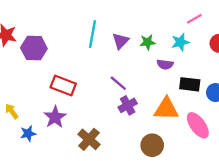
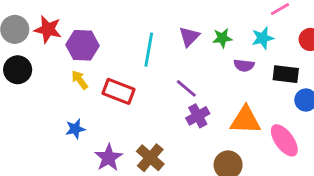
cyan line: (92, 34) -> (149, 50), moved
black rectangle: (190, 84) -> (286, 74), moved
yellow arrow: (12, 111) -> (80, 80), moved
purple star: (55, 117) -> (108, 158), moved
blue star: (28, 134) -> (75, 129), moved

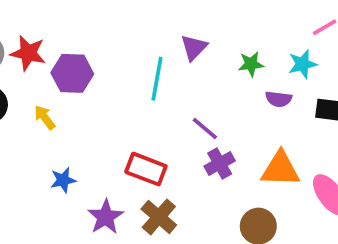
purple triangle: (189, 37) -> (194, 47), moved
yellow arrow: (80, 80) -> (45, 117), moved
red rectangle: (119, 91) -> (146, 169), moved

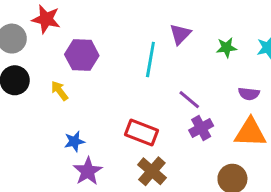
red star: (28, 53) -> (46, 19), moved
purple semicircle: (279, 99) -> (249, 94), moved
purple star: (105, 217) -> (88, 171), moved

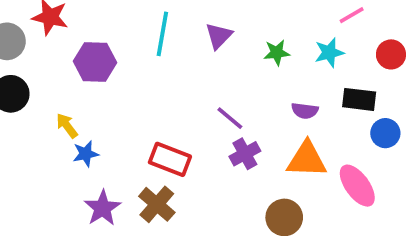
cyan line: (150, 59) -> (162, 34), moved
yellow arrow: (59, 91) -> (67, 126), moved
blue star: (74, 141) -> (86, 154), moved
brown cross: (152, 171) -> (157, 204), moved

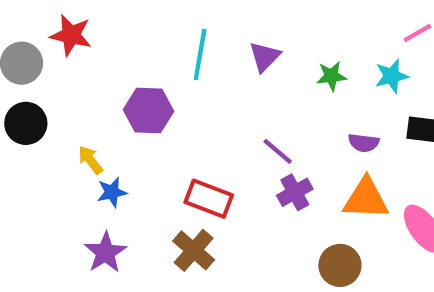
purple hexagon: (95, 62) -> (148, 110), moved
purple star: (102, 208) -> (105, 252), moved

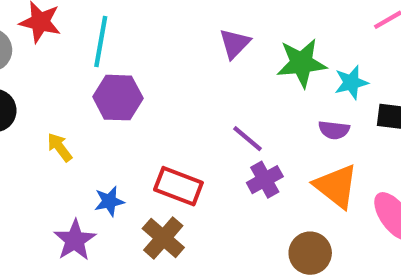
cyan line: (200, 55) -> (101, 41), moved
green star: (331, 76) -> (302, 63), size x1.6
cyan star: (392, 76) -> (351, 82), moved
blue star: (112, 192) -> (109, 201), moved
orange triangle: (366, 199) -> (336, 186), turned 36

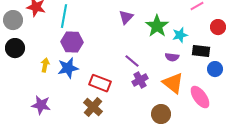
green star: (302, 63) -> (157, 26), turned -30
yellow arrow: (60, 147) -> (45, 65), turned 48
blue star: (109, 201) -> (68, 68), moved, size x1.5
purple star: (75, 240) -> (41, 105), moved, turned -30

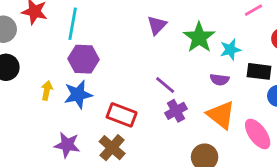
purple star: (41, 105) -> (67, 145), moved

